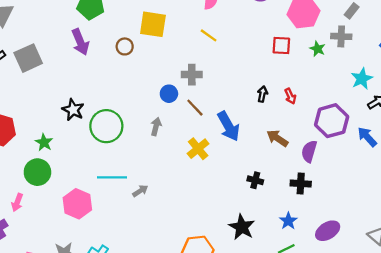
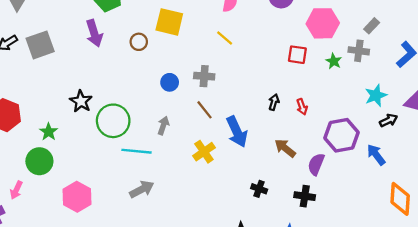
blue circle: (169, 94) -> (170, 82), moved
cyan line: (112, 177) -> (137, 151), moved
gray arrow: (140, 191) -> (142, 189), size x1.5

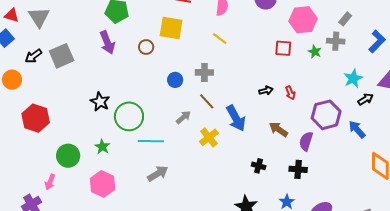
black arrow: (274, 102) -> (266, 91), turned 64
gray arrow: (163, 126) -> (183, 117), moved, turned 35
green star: (49, 132) -> (102, 147), moved

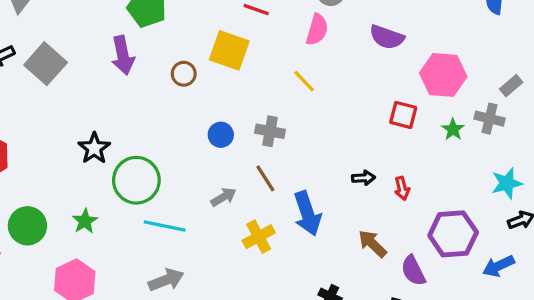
gray square: (62, 56) -> (46, 64), turned -35
blue arrow: (357, 129) -> (498, 266), turned -84
purple semicircle: (306, 141) -> (413, 271), turned -54

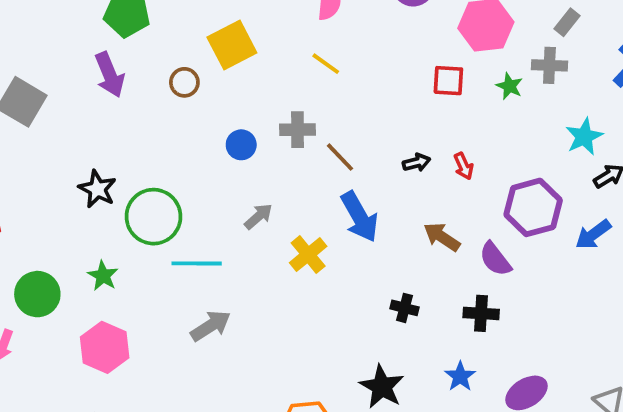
yellow square: (229, 50) -> (232, 45), turned -36
brown line: (265, 178) -> (340, 157), moved

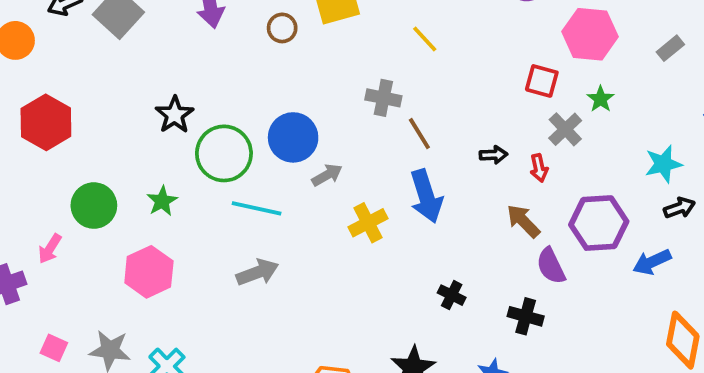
gray cross: (549, 65) -> (565, 129), moved, turned 32
blue circle: (241, 145) -> (293, 137), moved, size x1.6
brown arrow: (442, 237) -> (523, 221), moved

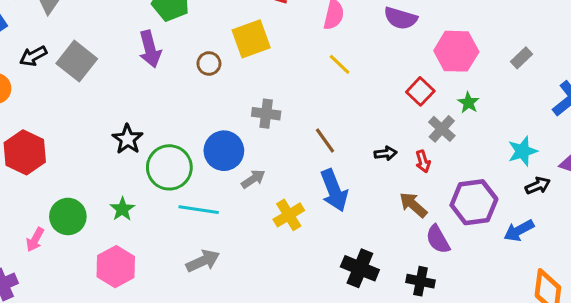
yellow line: (425, 39) -> (340, 64), moved
red square: (542, 81) -> (420, 91), turned 32
gray cross: (383, 98) -> (266, 114), moved
pink arrow: (50, 249) -> (35, 240), moved
black cross: (452, 295) -> (360, 268), size x1.6

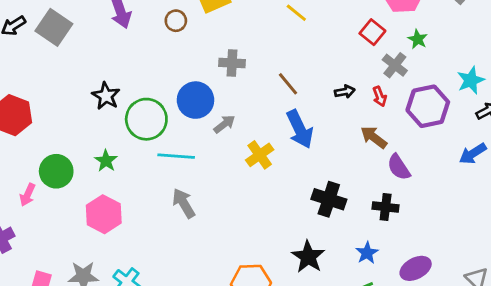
purple hexagon: (474, 202) -> (428, 106), moved
gray arrow: (203, 261) -> (184, 203), turned -92

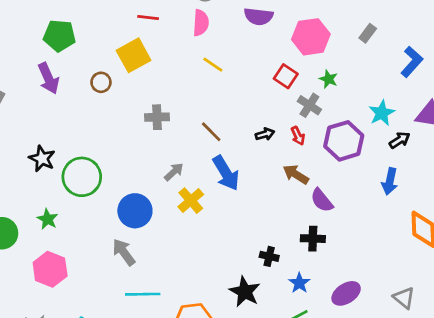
blue circle: (196, 100) -> (135, 211), moved
gray arrow: (224, 124) -> (174, 172), moved
blue arrow: (473, 154) -> (390, 181), turned -40
cyan line: (176, 156) -> (143, 294), moved
black cross: (329, 199) -> (269, 256), moved, size x0.6

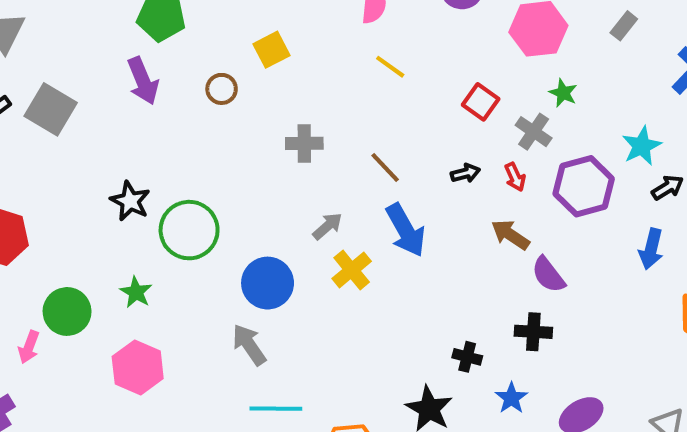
yellow square: (134, 55) -> (272, 50), size x0.7
red square: (286, 76) -> (481, 102), moved

